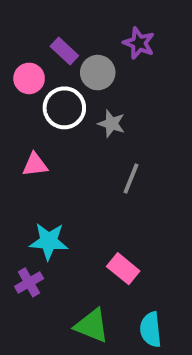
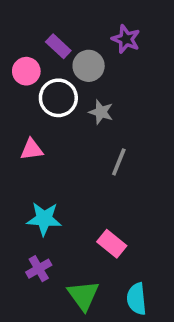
purple cross: (29, 282) -> (39, 269), moved
green triangle: (92, 326) -> (83, 295), turned 32

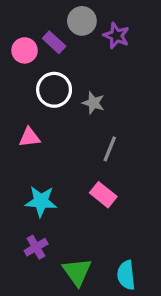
gray circle: (89, 66) -> (82, 21), moved
pink circle: (26, 71) -> (25, 50), moved
pink rectangle: (112, 244) -> (103, 195), moved

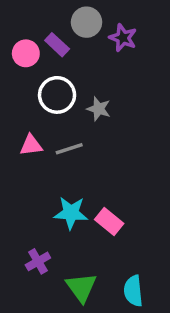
gray line: (110, 149) -> (69, 149), moved, turned 50
pink rectangle: (103, 195) -> (109, 222), moved
cyan star: (41, 201) -> (71, 213), moved

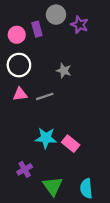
purple rectangle: (57, 45) -> (37, 29), turned 32
white circle: (57, 95) -> (19, 65), moved

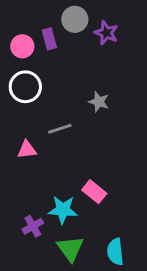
gray star: (64, 71) -> (99, 102), moved
pink triangle: (20, 94) -> (27, 150), moved
cyan star: (46, 138) -> (63, 210), moved

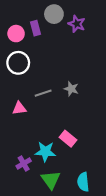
gray star: (99, 102) -> (71, 89), moved

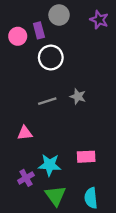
purple star: (77, 24) -> (99, 20), moved
white circle: (18, 63) -> (51, 58), moved
pink triangle: (19, 108) -> (25, 133), moved
pink rectangle: (68, 139) -> (86, 157), moved, turned -42

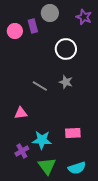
white circle: (51, 58) -> (66, 49), moved
gray line: (47, 101) -> (40, 86), turned 49
cyan semicircle: (91, 198) -> (77, 168), turned -102

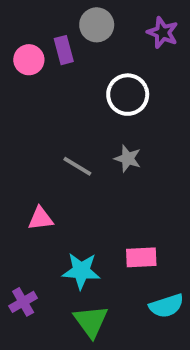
purple cross: (22, 151) -> (23, 302), moved
cyan semicircle: (77, 168) -> (166, 306), moved

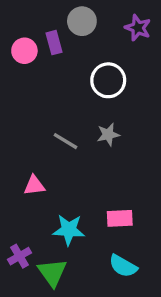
gray star: (128, 159) -> (108, 135), turned -30
cyan semicircle: (166, 306) -> (123, 266), moved, turned 48
green triangle: (91, 321) -> (52, 273), moved

